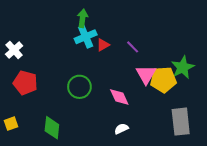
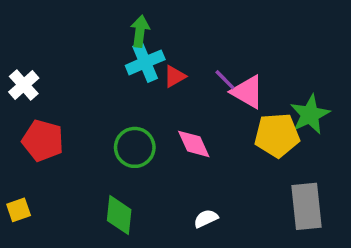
pink triangle: (146, 75) -> (247, 92), moved, turned -30
pink diamond: (119, 97) -> (194, 144), moved
green diamond: (52, 128) -> (119, 215), moved

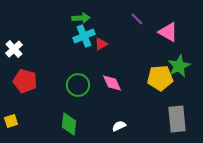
green arrow: (140, 31) -> (81, 18), turned 78
purple line: (225, 80) -> (137, 19), moved
pink triangle: (247, 92) -> (168, 32), moved

